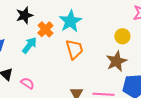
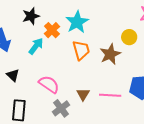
brown star: (116, 61) -> (110, 54), moved
pink semicircle: (27, 83) -> (49, 84), moved, size x1.5

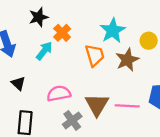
cyan star: (77, 22) -> (113, 31), moved
pink semicircle: (49, 84) -> (59, 93), turned -45
brown triangle: (83, 94) -> (97, 105), size x1.6

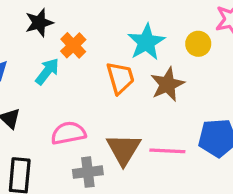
yellow circle: (149, 41) -> (198, 44), moved
gray cross: (72, 120) -> (88, 172), turned 30

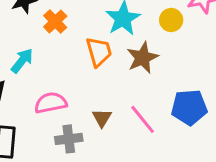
cyan arrow: (47, 71) -> (22, 61), moved
brown triangle: (124, 149) -> (102, 118), size x0.6
pink line: (167, 151) -> (143, 119), turned 48

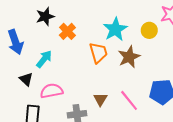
pink semicircle: (51, 103) -> (52, 91), moved

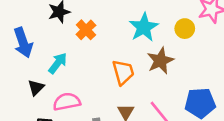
orange trapezoid: (98, 53) -> (123, 72), moved
black triangle: (26, 79) -> (36, 88), turned 32

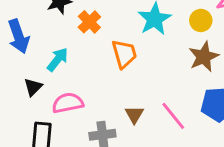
brown star: (160, 61) -> (204, 57), moved
orange trapezoid: (123, 72) -> (124, 54), moved

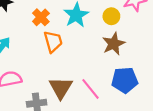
orange cross: (89, 22) -> (41, 17), moved
brown triangle: (134, 114) -> (61, 88), size x1.6

